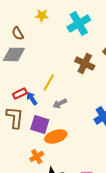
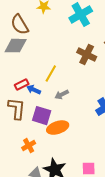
brown semicircle: (18, 33) -> (20, 25), size x1.5
blue arrow: (32, 98) -> (34, 90), turned -32
orange cross: (37, 156) -> (29, 146), moved

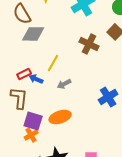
gray diamond: (16, 46) -> (33, 34), moved
purple square: (42, 116) -> (33, 121), moved

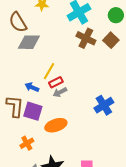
brown cross: (89, 44) -> (86, 38), moved
red rectangle: (24, 74) -> (56, 82), moved
purple square: (33, 121) -> (33, 111), moved

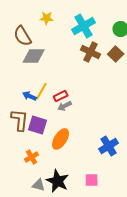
yellow line: (49, 71) -> (42, 91), moved
blue arrow: (32, 87) -> (30, 96), moved
blue cross: (104, 105) -> (109, 146), moved
orange ellipse: (56, 125) -> (61, 139), turned -40

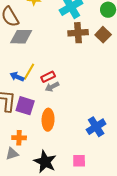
brown cross: (91, 52) -> (78, 33), turned -30
orange ellipse: (61, 139) -> (48, 120), turned -30
orange cross: (32, 157) -> (19, 138), turned 32
gray triangle: (39, 185) -> (12, 154), moved, turned -32

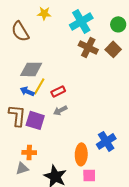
brown cross: (78, 33) -> (88, 47), turned 30
gray diamond: (21, 37) -> (31, 69), moved
gray arrow: (52, 87) -> (60, 110), moved
orange ellipse: (48, 120) -> (81, 154), moved

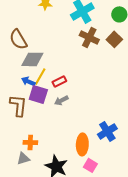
brown semicircle: (20, 31) -> (18, 39), moved
purple square: (35, 120) -> (38, 94), moved
pink square: (89, 175) -> (90, 165), turned 32

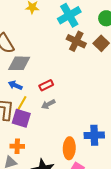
yellow line: (40, 76) -> (21, 104), moved
purple square: (38, 94) -> (21, 118), moved
blue cross: (107, 131) -> (94, 135), turned 30

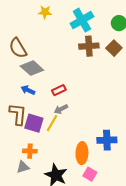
brown cross: (76, 41) -> (89, 46), turned -30
gray diamond: (19, 63) -> (32, 68), turned 40
yellow line: (21, 104) -> (52, 123), moved

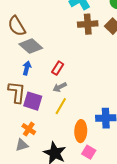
blue arrow: (28, 90) -> (27, 68), turned 80
red rectangle: (59, 90) -> (58, 68), turned -32
yellow line: (52, 123) -> (61, 106), moved
orange cross: (30, 151) -> (29, 129), turned 32

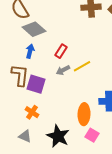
yellow line: (61, 106) -> (82, 66), moved, turned 30
gray triangle: (22, 145) -> (25, 136), moved, turned 40

